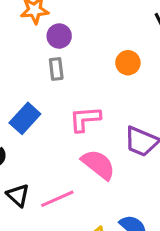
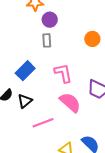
pink L-shape: (85, 119) -> (63, 73), turned 80
black triangle: (18, 195) -> (25, 101), moved, turned 35

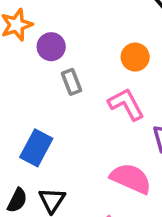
gray rectangle: (47, 40) -> (71, 82), moved
pink L-shape: (63, 73) -> (126, 104), moved

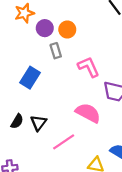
orange circle: (135, 57) -> (67, 30), moved
blue rectangle: (36, 148) -> (30, 78), moved

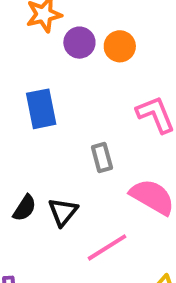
gray rectangle: (56, 51) -> (102, 158), moved
blue rectangle: (30, 78) -> (41, 109), moved, turned -45

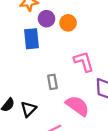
blue rectangle: (41, 109) -> (32, 39), moved

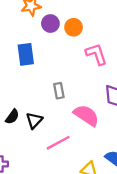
blue rectangle: (32, 39) -> (26, 54), moved
pink L-shape: (84, 62) -> (96, 54), moved

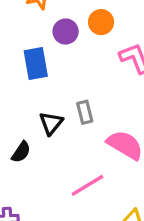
purple circle: (50, 24) -> (66, 32), moved
black triangle: (34, 120) -> (51, 123), moved

